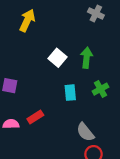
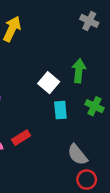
white square: (57, 58) -> (49, 83), moved
green cross: (100, 89) -> (94, 106), turned -35

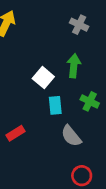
gray cross: (89, 21) -> (79, 25), moved
gray semicircle: (77, 155) -> (71, 136), moved

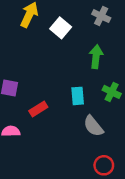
white square: (43, 78) -> (61, 28), moved
red rectangle: (15, 133) -> (38, 109), moved

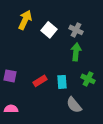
gray cross: (101, 16) -> (76, 30), moved
red rectangle: (38, 109) -> (40, 81), moved

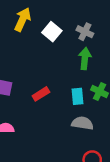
cyan rectangle: (62, 82) -> (78, 96), moved
gray semicircle: (74, 105) -> (82, 123), turned 138

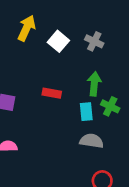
green arrow: (85, 59) -> (94, 84), moved
red rectangle: (41, 94) -> (52, 93), moved, turned 42

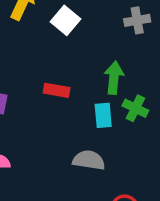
gray cross: (94, 41) -> (137, 20), moved, turned -36
gray semicircle: (92, 141) -> (89, 160), moved

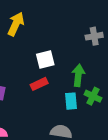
white square: (66, 20) -> (45, 59), moved, turned 36
red rectangle: (57, 90) -> (39, 84), turned -35

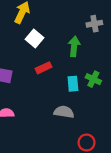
white square: (45, 59) -> (34, 38), moved, turned -36
green arrow: (78, 75) -> (74, 46), moved

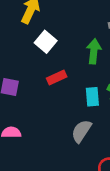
gray semicircle: (64, 112) -> (81, 131), turned -66

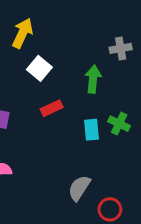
gray semicircle: (81, 131) -> (79, 188), moved

